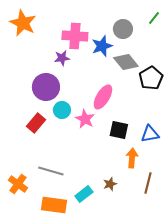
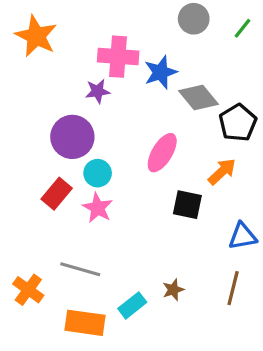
gray circle: (123, 29) -> (194, 19), moved
pink star: (85, 119) -> (98, 208), moved
blue triangle: (150, 134) -> (243, 236), moved
orange arrow: (132, 158) -> (222, 172), moved, turned 42

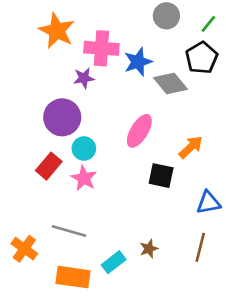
orange star: (36, 36) -> (57, 31), moved
black pentagon: (238, 123) -> (202, 58), moved

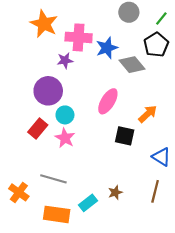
blue triangle: (208, 203) -> (161, 157), turned 42

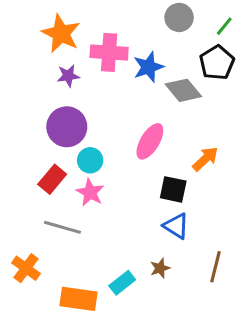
purple star: (65, 60) -> (68, 76), moved
blue triangle: (161, 157) -> (176, 226), moved
gray line: (53, 179) -> (62, 227), moved

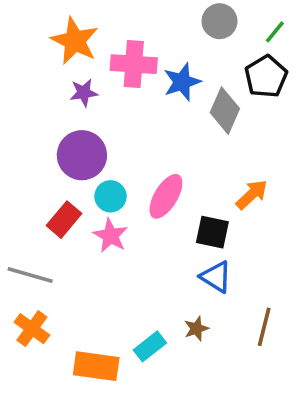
gray diamond: (183, 90) -> (225, 111), turned 63
pink ellipse: (150, 141) -> (166, 196), moved
gray line: (62, 227) -> (30, 275), moved

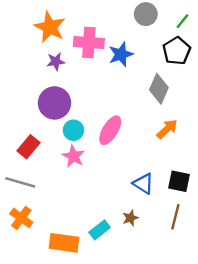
gray diamond: (225, 111) -> (159, 89), moved
red rectangle: (64, 220) -> (28, 147), moved
black square: (212, 232) -> (179, 181), moved

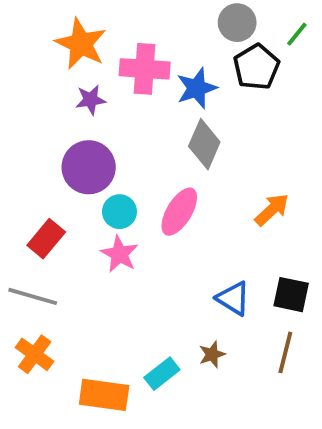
black pentagon: (177, 51) -> (256, 67), moved
gray diamond: (159, 89) -> (204, 144), moved

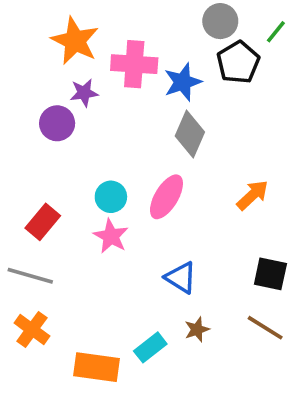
purple circle: (89, 167) -> (57, 123), moved, size x0.7
blue triangle: (233, 298) -> (181, 277), moved
brown line: (285, 352) -> (265, 328), turned -72

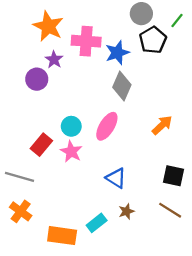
purple star: (84, 93) -> (54, 60), turned -30
red rectangle: (43, 222) -> (41, 145), moved

